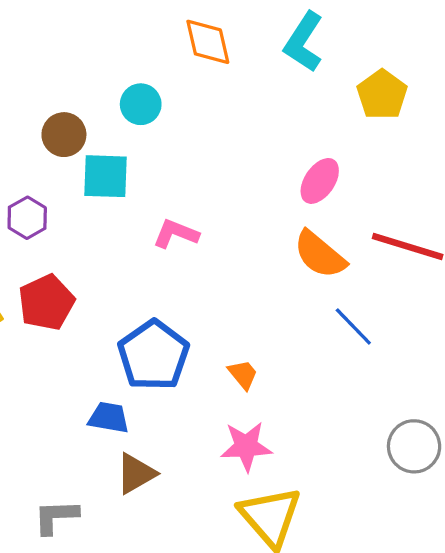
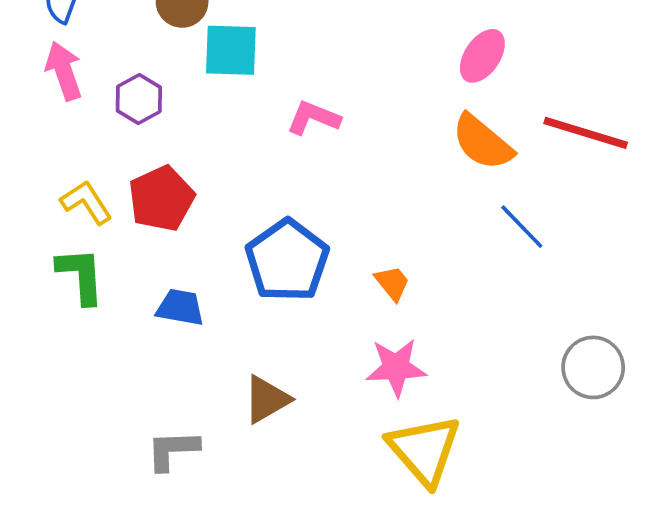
blue trapezoid: (109, 418) -> (180, 307), moved

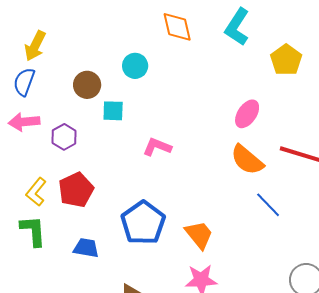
cyan square: (231, 50) -> (113, 111), size x0.7
pink arrow: (64, 71) -> (24, 122), turned -76
yellow L-shape: (86, 202) -> (36, 192), turned -108
orange trapezoid: (392, 283) -> (199, 235), size x1.5

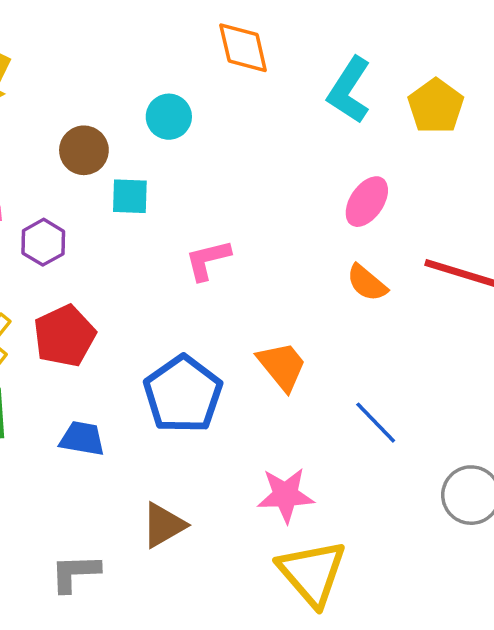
cyan L-shape: (237, 27) -> (349, 90), moved
pink L-shape: (157, 147) -> (208, 260), turned -36
orange semicircle: (247, 160) -> (367, 283), size x0.7
blue line: (268, 205) -> (376, 423), moved
orange trapezoid: (199, 235) -> (282, 366), moved

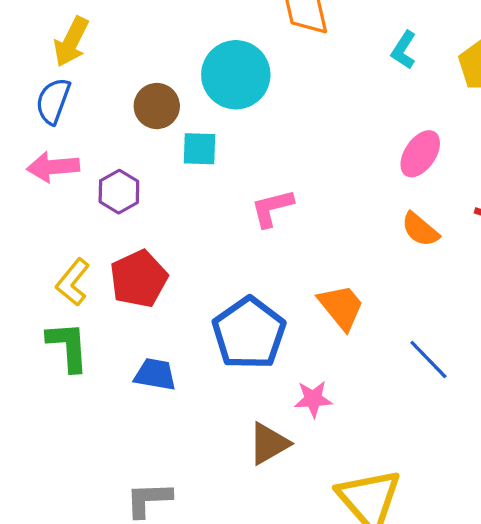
cyan L-shape: (349, 90) -> (404, 50), size x0.6
cyan circle: (169, 117) -> (236, 75), size x1.6
pink star: (286, 495) -> (313, 399), moved, size x0.7
brown triangle: (164, 525) -> (269, 444), moved

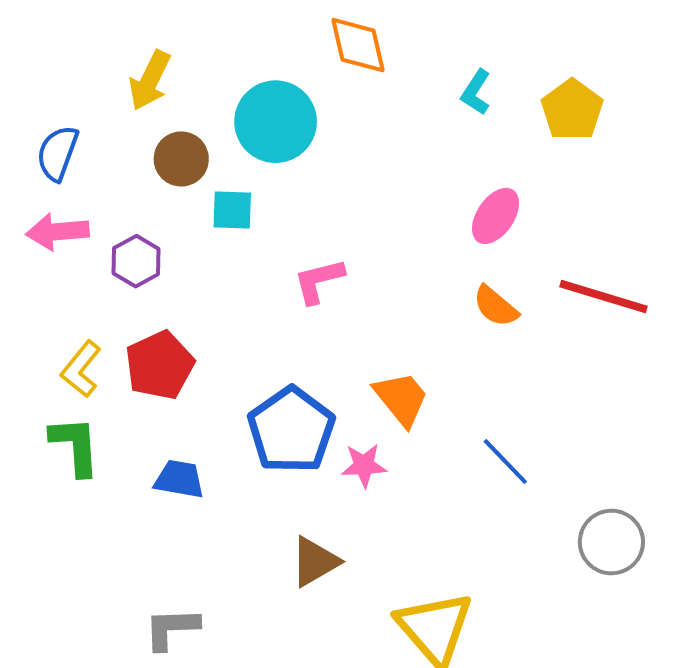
yellow arrow: (71, 42) -> (150, 80), moved
pink star: (313, 399) -> (364, 465), moved

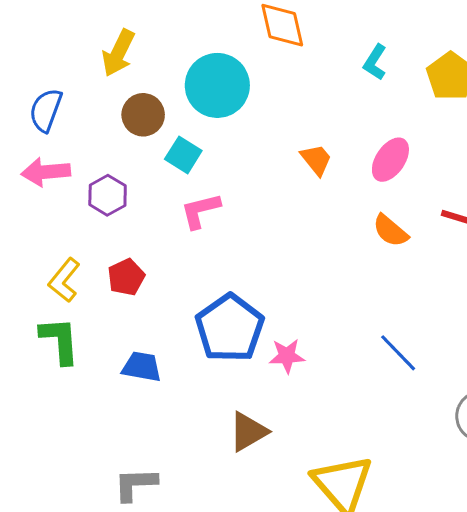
cyan square: (232, 210) -> (183, 155), turned 30
pink L-shape: (319, 281) -> (200, 211), moved
red pentagon: (160, 365) -> (126, 277), size x0.7
orange trapezoid: (401, 399) -> (316, 160), moved, size x0.7

